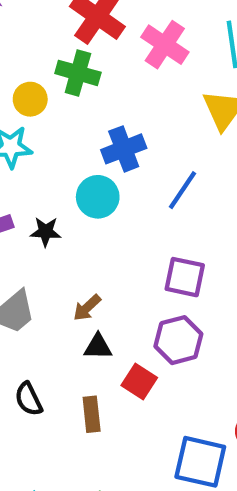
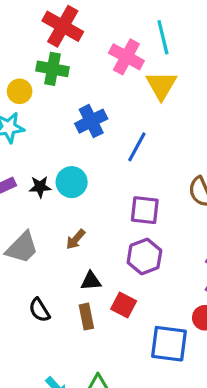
pink cross: (165, 45) -> (126, 57), moved
cyan circle: (98, 197) -> (72, 182), moved
black triangle: (98, 347) -> (91, 281), moved
red square: (139, 381) -> (124, 305), moved

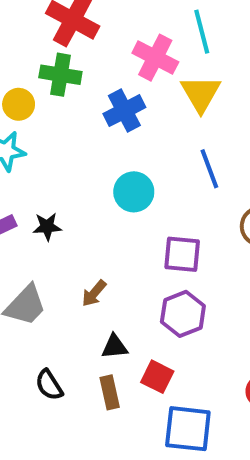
blue cross: (91, 121) -> (124, 111), moved
blue line: (137, 147) -> (209, 169), moved, turned -48
cyan circle: (72, 182) -> (134, 192), moved
blue square: (169, 344) -> (188, 429), moved

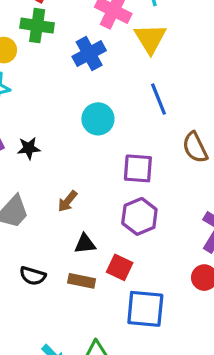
black semicircle: (49, 385) -> (33, 276), turned -40
brown rectangle: (110, 392) -> (82, 281), turned -65

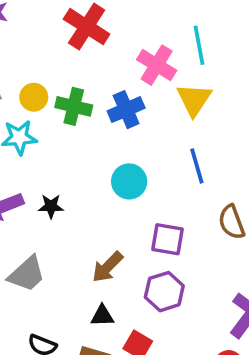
green cross: (37, 26) -> (74, 106), moved
brown arrow: (68, 201) -> (107, 267), moved, size x1.4

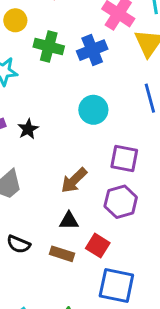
yellow circle: (34, 97) -> (15, 20), moved
black star: (51, 206) -> (28, 129), turned -30

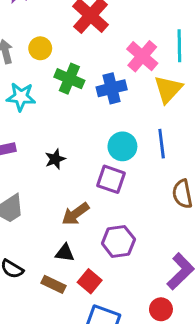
cyan circle: (93, 110) -> (122, 146), moved
black star: (28, 129) -> (55, 159), moved
purple square: (124, 158) -> (111, 179), moved

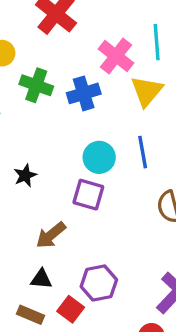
purple hexagon: (118, 241) -> (99, 283), moved

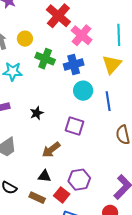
pink cross: (116, 56) -> (82, 35), moved
cyan circle: (99, 157) -> (83, 91), moved

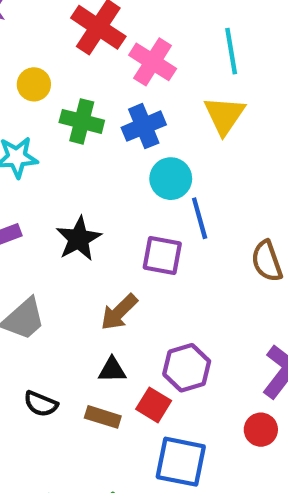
blue line: (108, 101) -> (200, 218), moved
black star: (37, 113) -> (79, 239), size x1.5

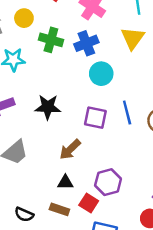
blue line: (200, 218) -> (127, 113), moved
black star: (79, 239) -> (48, 107), turned 30
black semicircle: (41, 404) -> (24, 214), moved

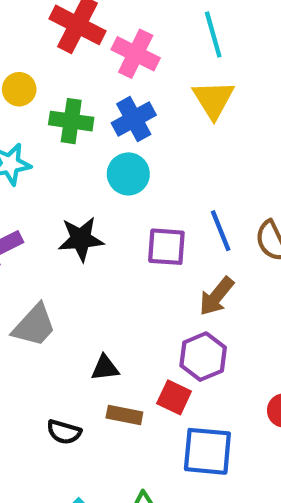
cyan circle: (101, 74) -> (128, 174), moved
brown arrow: (70, 149) -> (217, 296), moved
black triangle: (65, 182) -> (105, 368), moved

